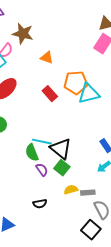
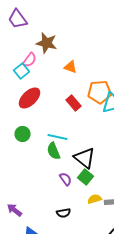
cyan line: (42, 142) -> (58, 137), moved
green semicircle: (32, 153) -> (54, 151), moved

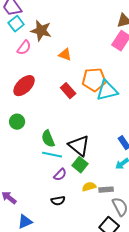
cyan square: (22, 71) -> (16, 24), moved
cyan line: (58, 137) -> (52, 155), moved
purple semicircle: (66, 179) -> (60, 175), moved, turned 80

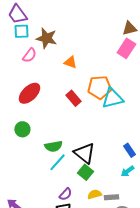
cyan square: (16, 24) -> (21, 31), turned 35
green semicircle: (48, 139) -> (53, 146), turned -78
cyan line: (52, 155) -> (57, 162), turned -60
purple semicircle: (60, 175) -> (65, 194), moved

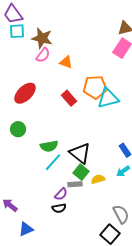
pink semicircle: (29, 55) -> (43, 55), moved
yellow semicircle: (94, 194) -> (98, 179), moved
gray rectangle: (111, 197) -> (75, 184), moved

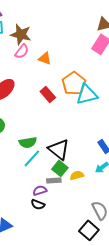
orange pentagon: (95, 87) -> (74, 83), turned -30
purple semicircle: (61, 194) -> (40, 190), turned -152
black semicircle: (59, 208) -> (38, 204), turned 32

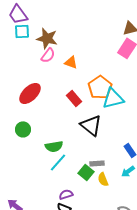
black triangle: (59, 149) -> (91, 125), moved
yellow semicircle: (77, 175) -> (103, 179), turned -96
gray rectangle: (54, 180) -> (97, 163), moved

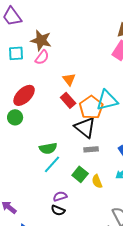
cyan square: (22, 31) -> (16, 53), moved
orange triangle: (71, 62) -> (69, 79), moved, turned 32
orange pentagon: (100, 87) -> (91, 107), moved
green circle: (23, 129) -> (15, 117), moved
gray rectangle: (97, 163) -> (91, 149), moved

